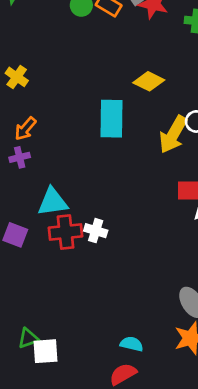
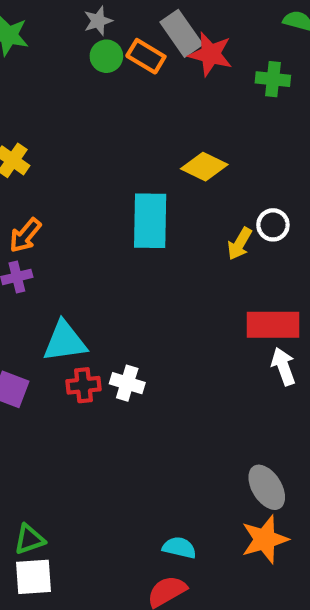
yellow arrow: (173, 134) -> (240, 244), size x0.6
red cross: (66, 232) -> (83, 385), size x0.7
white square: (45, 351) -> (34, 577), moved

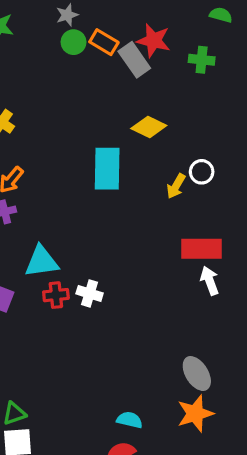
gray rectangle: (181, 33) -> (134, 60), moved

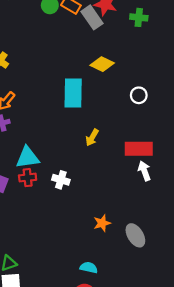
yellow arrow: (176, 186) -> (92, 138), moved
red cross: (56, 295) -> (28, 178), moved
orange star: (195, 414) -> (102, 223), moved, size x0.7

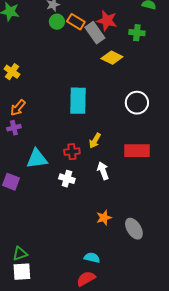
yellow diamond: (102, 64) -> (112, 58), moved
white circle: (139, 95) -> (137, 103), size x1.5
white arrow: (144, 171) -> (103, 171), moved
red cross: (28, 178) -> (72, 152), moved

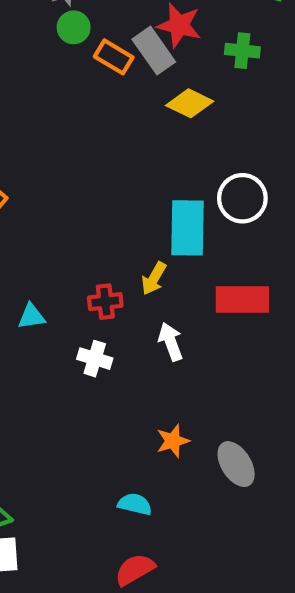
orange rectangle: (76, 22) -> (114, 57), moved
cyan rectangle: (78, 101) -> (188, 228), moved
cyan triangle: (37, 159) -> (31, 316), size x0.6
cyan semicircle: (92, 258) -> (135, 504), moved

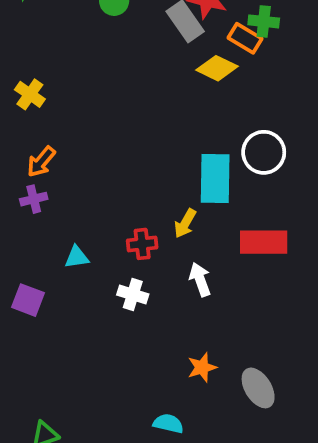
orange rectangle: (114, 57) -> (245, 38), moved

